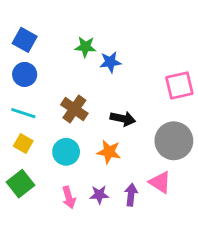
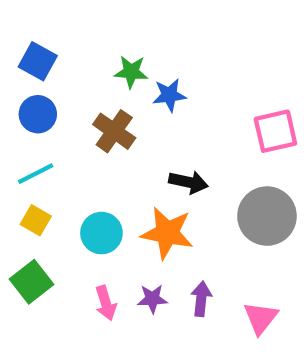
brown cross: (74, 109) -> (114, 131), moved
cyan line: (23, 113) -> (36, 174), turned -45
orange star: (109, 152) -> (167, 233), size x1.4
pink triangle: (160, 182) -> (261, 318), moved, turned 35

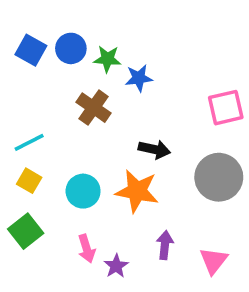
blue circle: (38, 114) -> (71, 48), moved
purple star: (152, 299) -> (116, 266), moved, turned -30

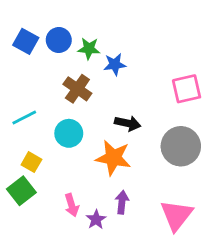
yellow square: (29, 181) -> (31, 162), moved
cyan circle: (83, 191) -> (69, 133), moved
purple arrow: (165, 245) -> (122, 202), moved
pink triangle: (214, 261) -> (176, 215), size x1.4

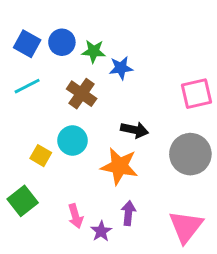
cyan line: (24, 118) -> (27, 86), moved
yellow square: (31, 162) -> (41, 156), moved

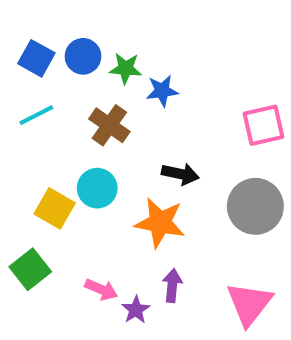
yellow square: (41, 156) -> (55, 208), size x1.4
pink arrow: (76, 216) -> (101, 290), turned -50

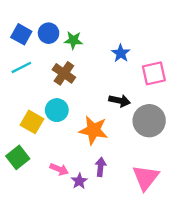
blue star: (162, 91) -> (121, 53), moved, turned -30
black arrow: (180, 174) -> (120, 101), moved

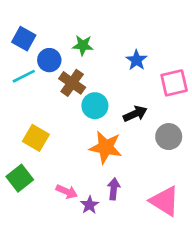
blue circle: (49, 33) -> (49, 60), moved
black arrow: (120, 101) -> (135, 114), turned -36
cyan circle: (57, 110) -> (95, 106), moved
gray circle: (149, 121) -> (169, 137), size x0.7
pink triangle: (146, 178) -> (165, 201), turned -36

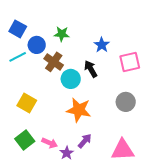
black arrow: (135, 114) -> (91, 69), moved, turned -96
green square: (20, 178) -> (25, 140), moved
purple arrow: (114, 189) -> (85, 141), turned 35
pink triangle: (165, 201) -> (123, 150), turned -35

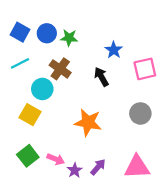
blue circle: (37, 45) -> (47, 33), moved
cyan circle: (71, 79) -> (42, 89), moved
purple arrow: (85, 141) -> (98, 167), moved

